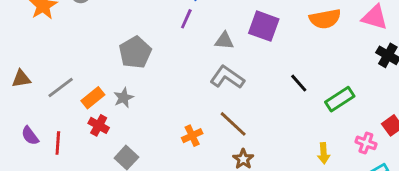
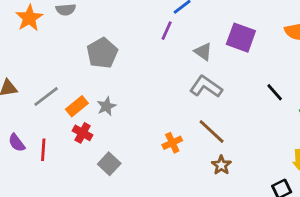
gray triangle: (224, 41) -> (203, 52), turned 30
gray pentagon: (135, 52) -> (102, 53), moved

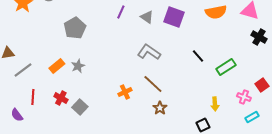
gray triangle: (203, 52) -> (147, 17), moved
gray line: (46, 96) -> (23, 70), moved
red cross: (83, 133) -> (61, 98), moved
purple semicircle: (17, 143) -> (17, 115), moved

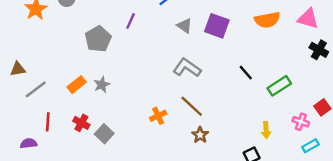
purple line: (121, 12) -> (131, 21), moved
purple semicircle: (17, 115) -> (29, 143), turned 120

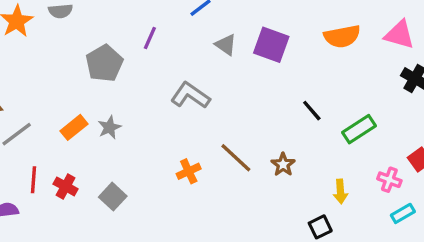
gray L-shape: (187, 68) -> (190, 95), moved
red cross: (81, 123) -> (66, 186), moved
brown star: (200, 135) -> (283, 165), moved

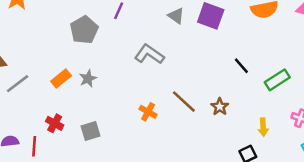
orange cross: (189, 171) -> (148, 112), turned -36
red line: (34, 180) -> (34, 146), moved
gray square: (113, 197) -> (90, 131), turned 30

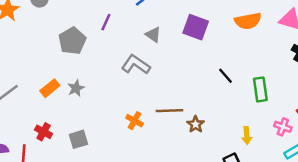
gray triangle: (176, 16) -> (153, 35), moved
green rectangle: (277, 80) -> (260, 89), turned -65
brown line: (184, 102) -> (169, 111), turned -45
brown star: (220, 107) -> (196, 124), moved

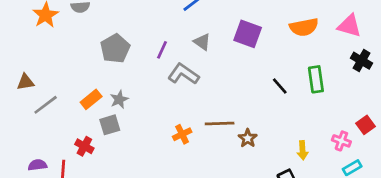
purple line: (106, 22) -> (162, 50), moved
green rectangle: (260, 89) -> (316, 79), moved
orange cross: (135, 121) -> (182, 134), turned 35
gray square: (78, 139) -> (110, 125), moved

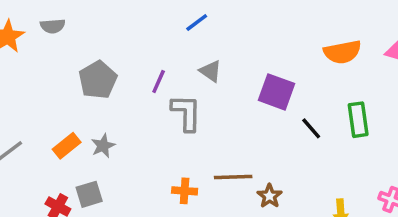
purple square: (248, 34) -> (276, 92), moved
gray L-shape: (183, 74) -> (186, 113), turned 56
gray square: (110, 125) -> (89, 194), moved
orange cross: (182, 134) -> (185, 191), turned 30

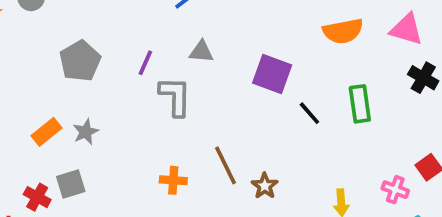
gray triangle: (211, 71) -> (201, 52), turned -30
brown line: (233, 177) -> (226, 165), turned 66

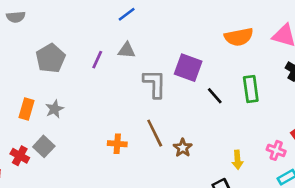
gray triangle: (201, 52) -> (127, 50), moved
gray L-shape: (175, 96) -> (155, 84), moved
orange rectangle: (47, 132) -> (26, 109), turned -35
gray square: (71, 184) -> (44, 146), turned -30

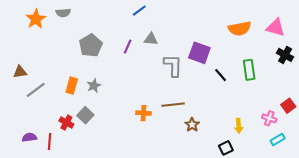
blue line: (127, 14) -> (139, 11), moved
brown line: (155, 133) -> (173, 105), turned -70
brown star: (183, 148) -> (192, 125), moved

